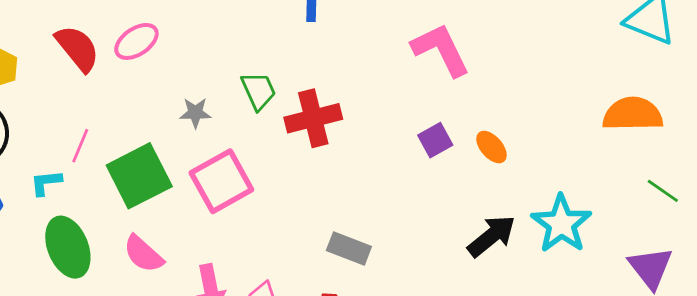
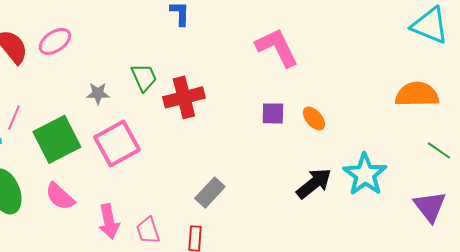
purple square: (435, 140) -> (273, 113), turned 30
gray rectangle: (349, 248) -> (210, 192), turned -68

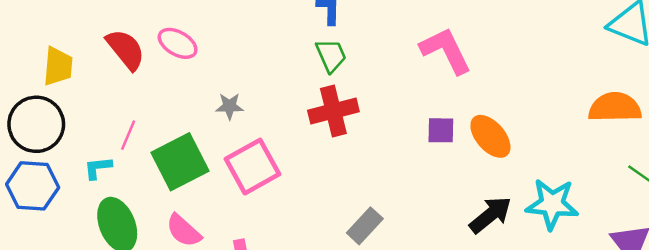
pink ellipse: (55, 41) -> (178, 43), turned 64
green trapezoid: (144, 77) -> (331, 55), moved
orange ellipse: (314, 118) -> (490, 136), size x1.5
cyan star: (365, 174) -> (552, 204), turned -30

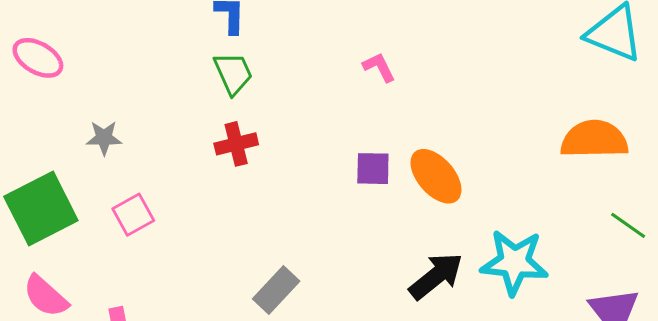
pink L-shape: (446, 51) -> (379, 67), size x0.5
red cross: (333, 111) -> (236, 144), size x0.7
pink square: (252, 167) -> (133, 215), size x0.6

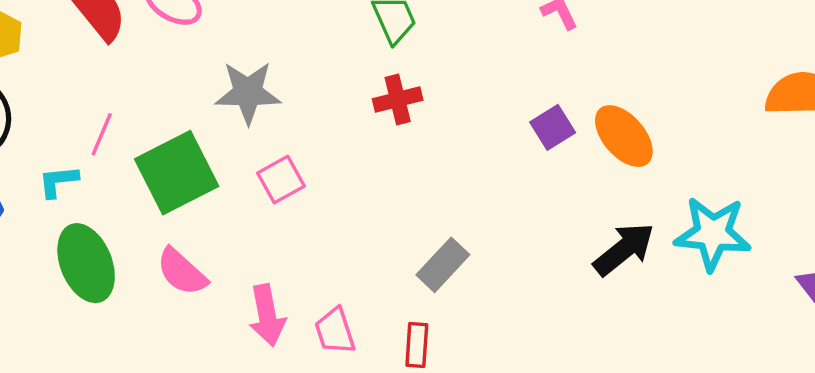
gray star: (104, 138) -> (248, 93), size x1.6
purple square: (373, 169) -> (553, 127), turned -33

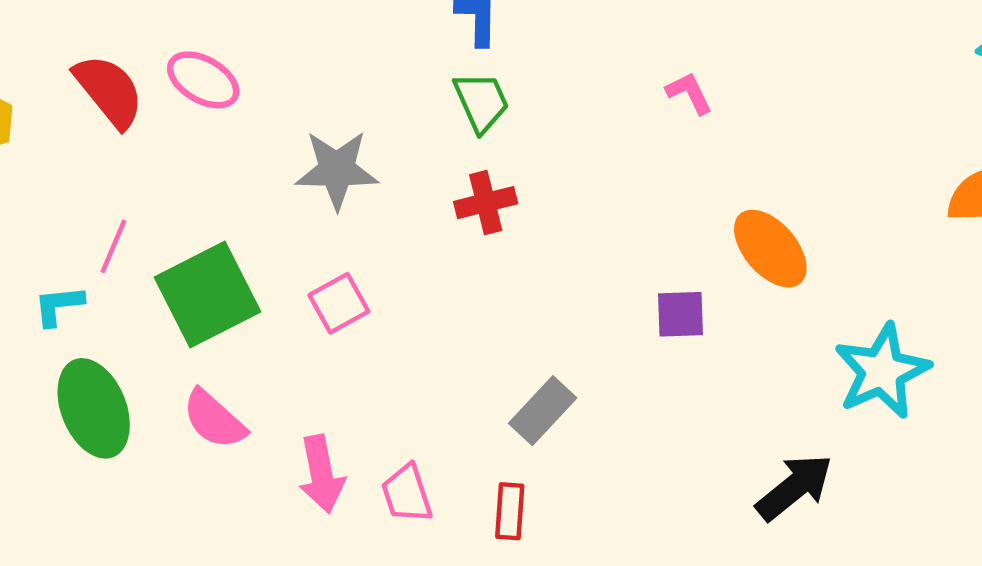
gray star: (248, 93) -> (337, 170), moved
purple square: (553, 127) -> (681, 314), moved, turned 30
cyan star: (713, 234) -> (882, 371), turned -30
black arrow: (624, 249) -> (794, 487), moved

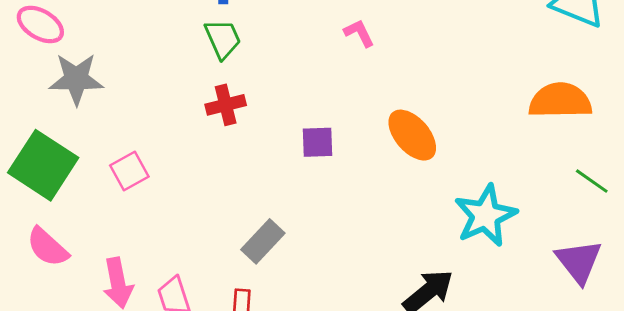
gray star: (337, 170) -> (76, 79), moved
green square: (208, 295) -> (43, 165), turned -30
purple square: (681, 314) -> (317, 142), moved

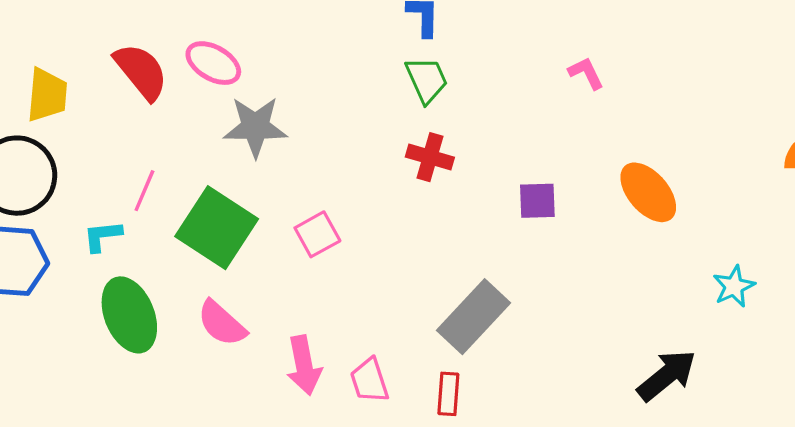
red cross: (226, 105) -> (430, 157), turned 30
cyan star: (486, 215) -> (734, 286), size x0.6
gray rectangle: (263, 241) -> (474, 317), size x1.4

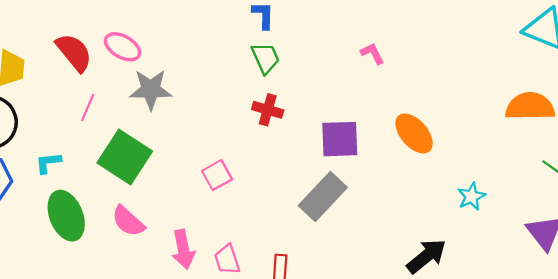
pink line: (144, 191) -> (88, 108), moved
purple square: (537, 201) -> (340, 139), size x1.5
pink square: (317, 234) -> (217, 175), moved
gray rectangle: (474, 317) -> (323, 196), moved

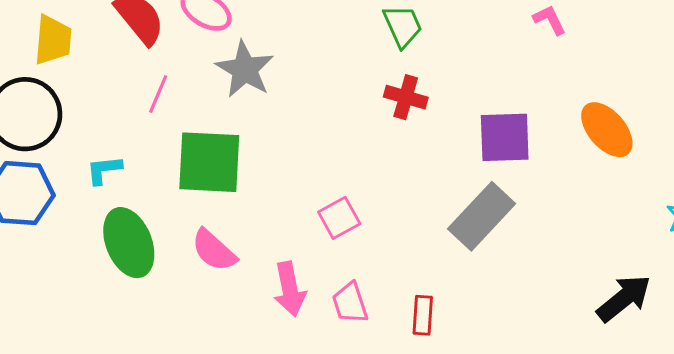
gray star: (151, 90) -> (245, 69), turned 30
green square: (125, 157) -> (209, 162), turned -30
pink square: (217, 175) -> (339, 218), moved

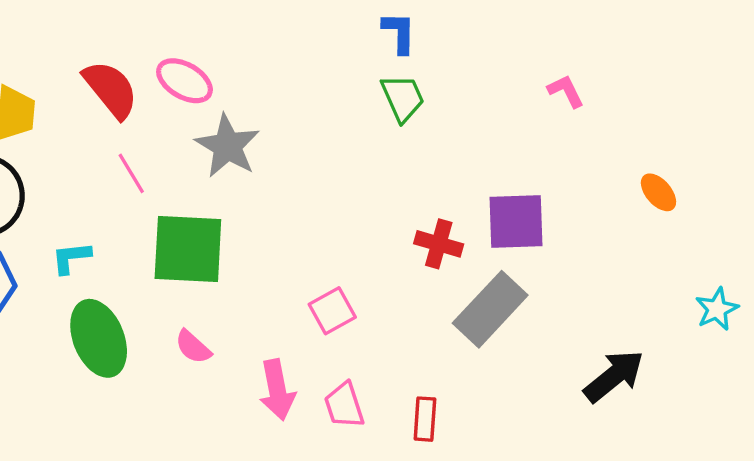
pink line: (158, 94) -> (131, 173), turned -54
red cross: (406, 97) -> (439, 244), moved
orange ellipse: (607, 130) -> (658, 192), moved, size x0.6
pink semicircle: (214, 250) -> (193, 347), size x0.7
black arrow: (624, 298) -> (614, 376), moved

